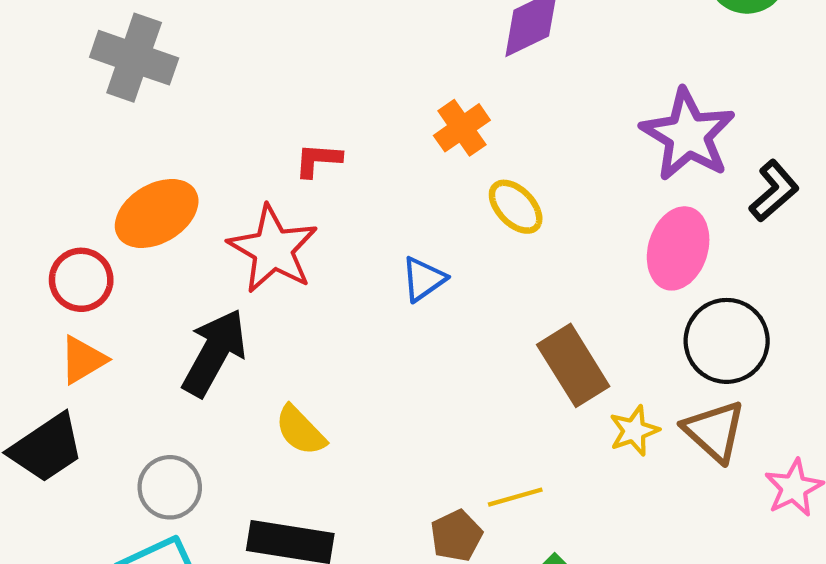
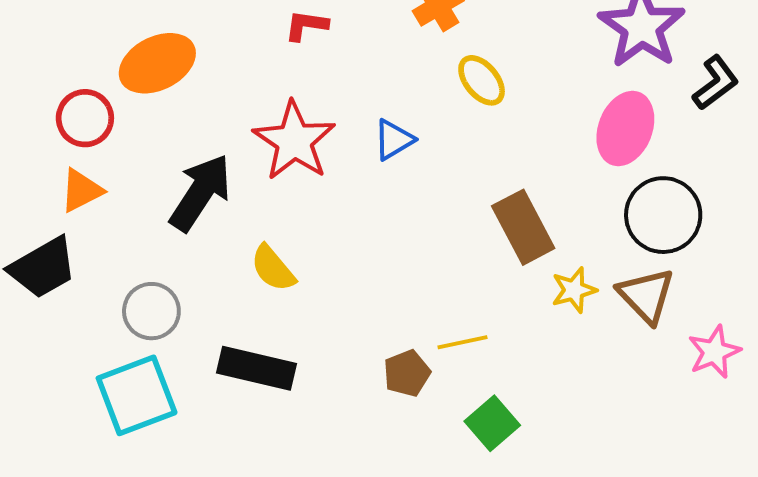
red star: (273, 249) -> (294, 141), moved

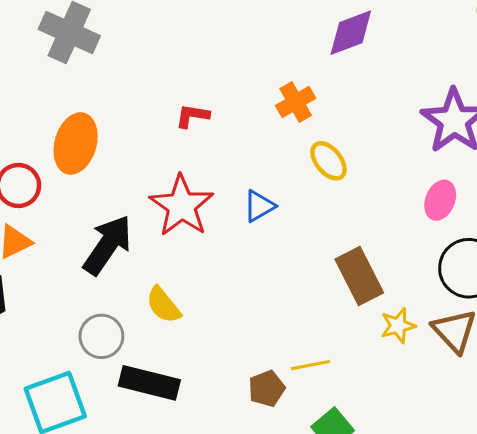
orange ellipse: (157, 63) -> (76, 143), turned -48
pink ellipse: (625, 128) -> (440, 200), size x0.7
gray circle: (151, 311) -> (101, 336), moved

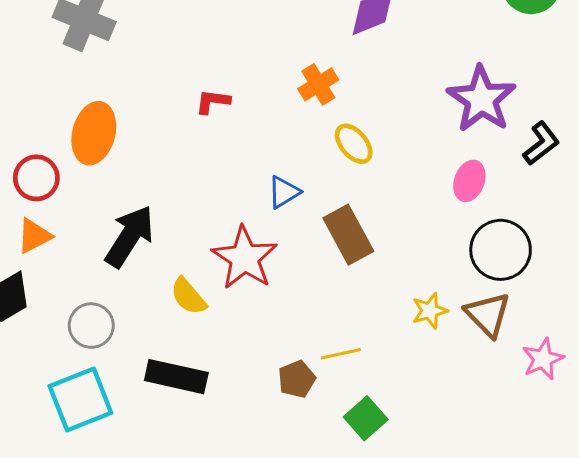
red star: (182, 206) -> (245, 258), moved
brown rectangle: (359, 276) -> (348, 235), moved
gray circle: (101, 336) -> (91, 326), moved

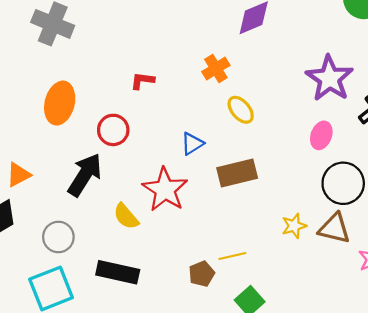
red circle: (36, 178) -> (113, 130), moved
brown rectangle: (348, 235) -> (237, 173), turned -75
brown triangle: (488, 314) -> (334, 228), turned -32

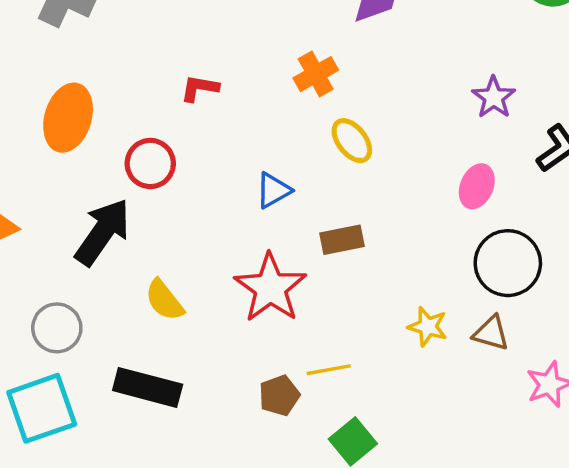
purple star: (330, 78) -> (494, 97), size x0.6
brown rectangle: (237, 173) -> (342, 240), size x0.7
red star: (165, 190) -> (270, 288), moved
yellow star: (294, 226) -> (428, 327), turned 30
brown triangle: (334, 228) -> (491, 333), size x0.7

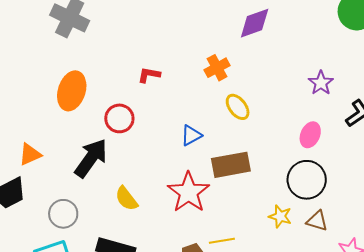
brown rectangle: (342, 240) -> (231, 165), size x1.5
black circle: (508, 263) -> (307, 180), moved

